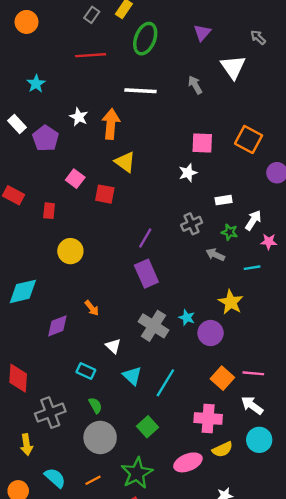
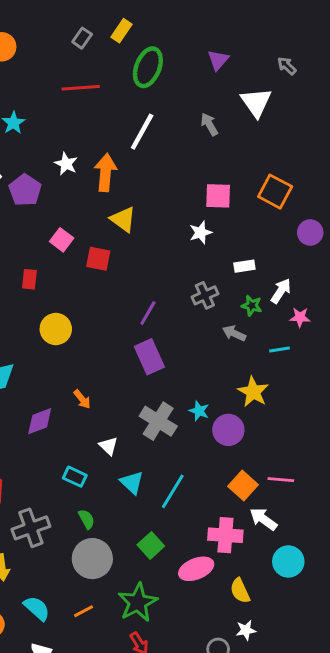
white line: (140, 91) -> (142, 132), turned -64
white arrow: (252, 405) -> (263, 519), moved
yellow semicircle: (222, 449) -> (240, 591), moved, turned 90
pink ellipse: (188, 462) -> (196, 569), moved

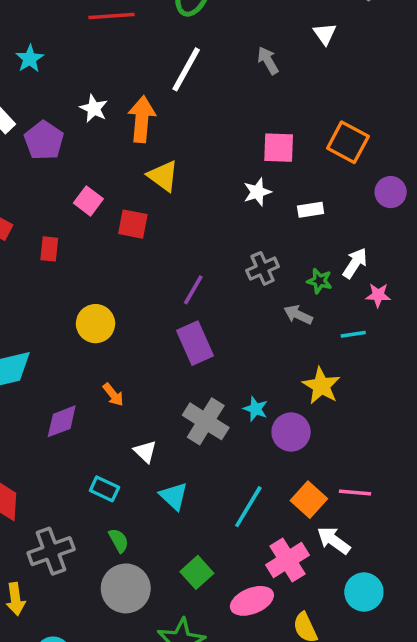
white triangle: (256, 102) -> (325, 34), size x0.6
white rectangle: (244, 266) -> (311, 210), moved
yellow circle: (56, 329) -> (95, 324), moved
cyan line: (173, 491) -> (248, 507), moved
pink cross: (225, 535) -> (287, 560), turned -36

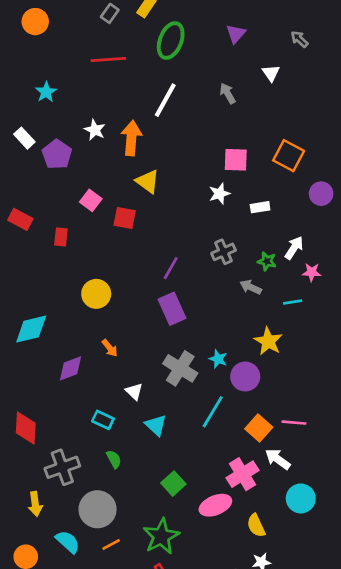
cyan line: (248, 507) -> (213, 412), moved
gray circle: (126, 588) -> (98, 509), moved

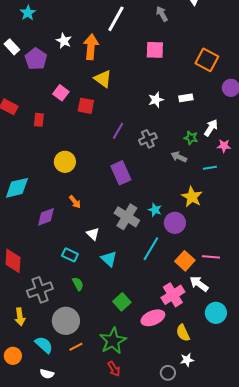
pink square: (236, 160) -> (155, 50), moved
white star: (219, 194) -> (156, 100), moved
gray cross: (224, 252) -> (148, 139), moved
purple line: (171, 268) -> (118, 131), moved

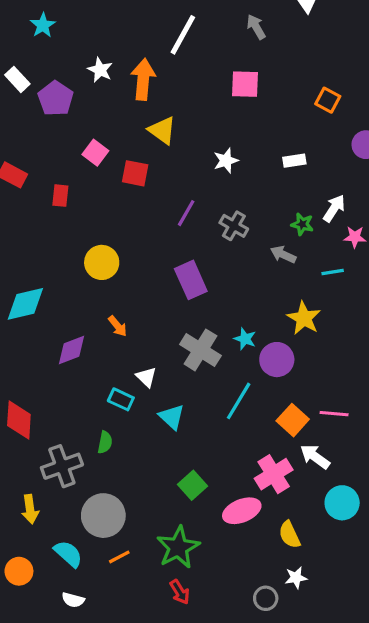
orange square: (207, 60) -> (328, 100), size x0.7
white star: (156, 100) -> (226, 161), moved
gray cross: (148, 139) -> (234, 226), turned -36
cyan rectangle: (70, 255) -> (121, 399), moved
green semicircle: (78, 284) -> (105, 442), moved, turned 40

